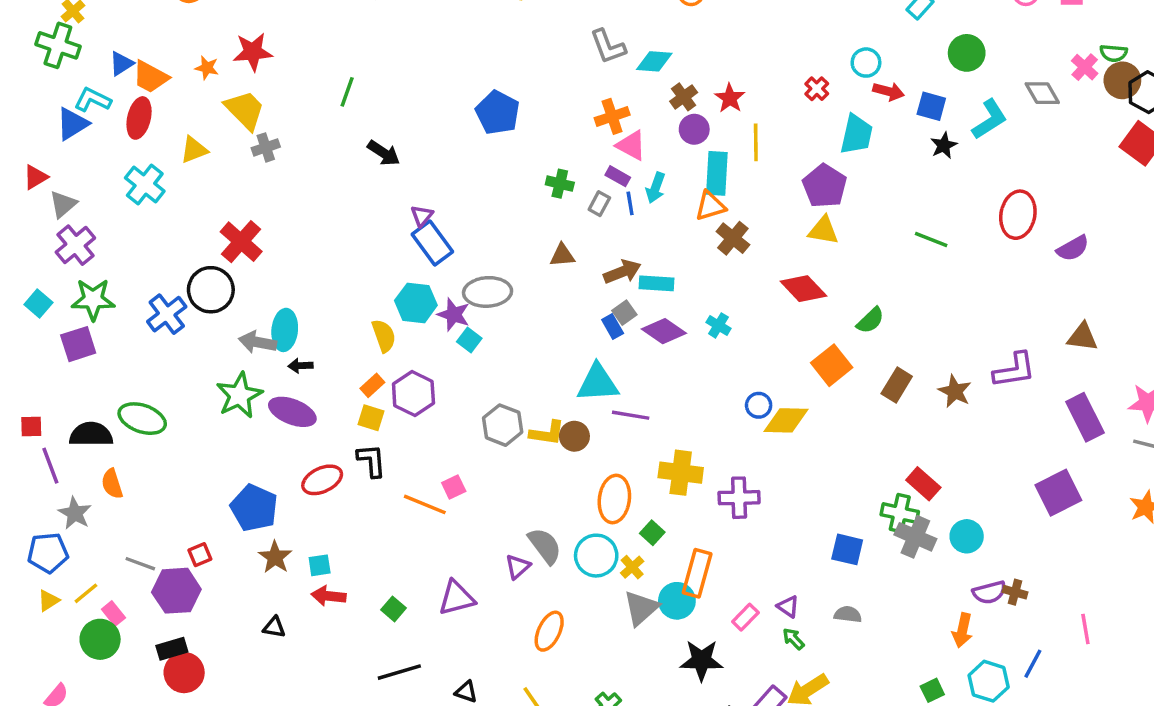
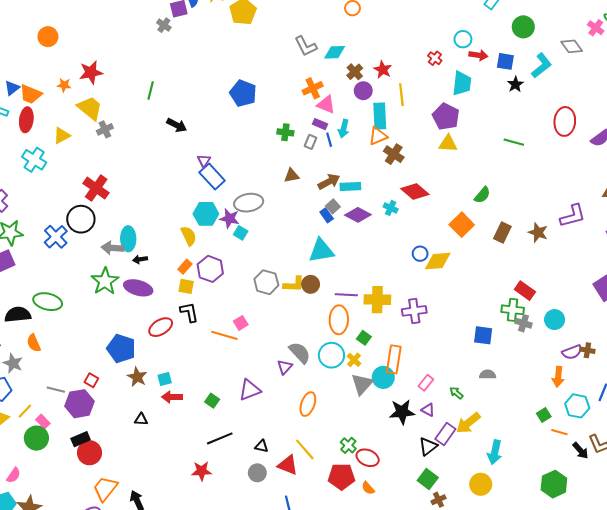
red diamond: (803, 289) -> (415, 191), moved
purple line: (631, 415) -> (346, 295), moved
gray cross: (915, 537) -> (524, 323), size x0.7
red square: (200, 555) -> (91, 380), turned -32
purple triangle: (788, 606) -> (428, 410), moved

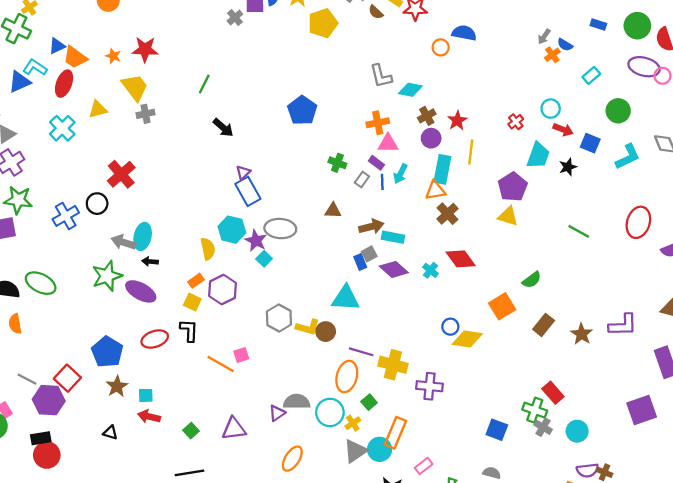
black star: (515, 84) -> (568, 167), moved
pink triangle: (326, 104) -> (388, 143), turned -36
black circle: (81, 219) -> (97, 204), size x0.7
gray semicircle: (300, 353) -> (297, 402), turned -60
red square: (91, 380) -> (67, 378), size x1.6

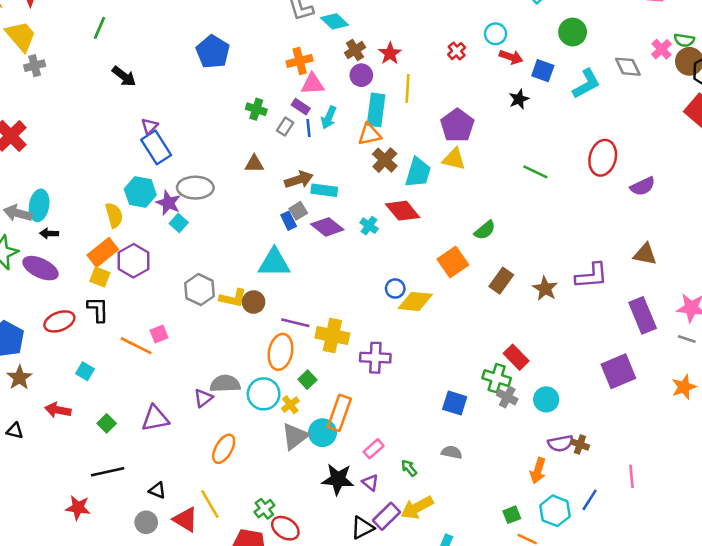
cyan diamond: (410, 90) -> (335, 21), turned 35
cyan trapezoid: (538, 155) -> (418, 173), moved
orange rectangle: (196, 281) -> (103, 252), size x1.6
cyan square: (146, 395) -> (85, 371), moved, turned 35

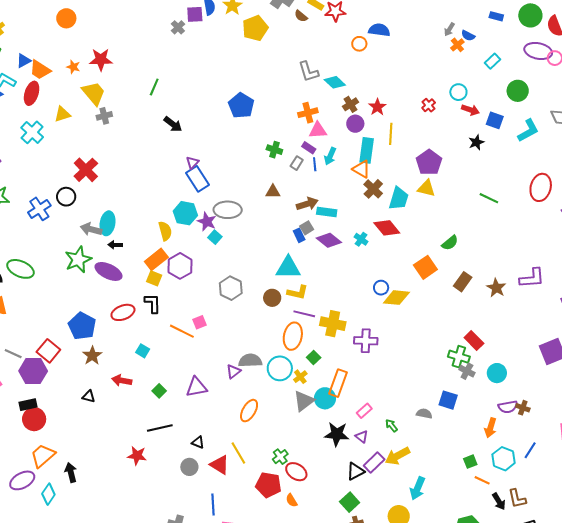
orange triangle: (369, 134) -> (361, 169), turned 42
yellow L-shape: (233, 298) -> (298, 292), moved
blue square: (455, 403) -> (448, 400), moved

